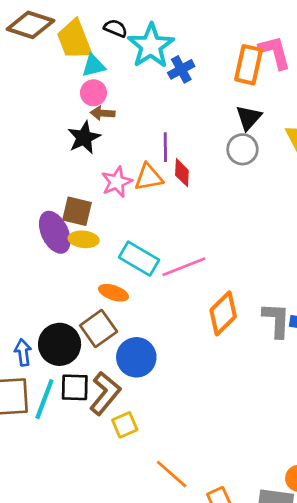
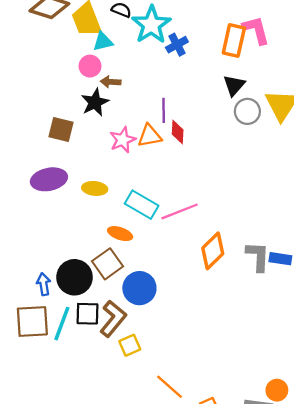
pink circle: (93, 93) -> (90, 66), moved
gray circle: (242, 149) -> (247, 111), moved
brown square: (77, 211) -> (61, 129), moved
purple ellipse: (55, 232) -> (49, 179), moved, turned -76

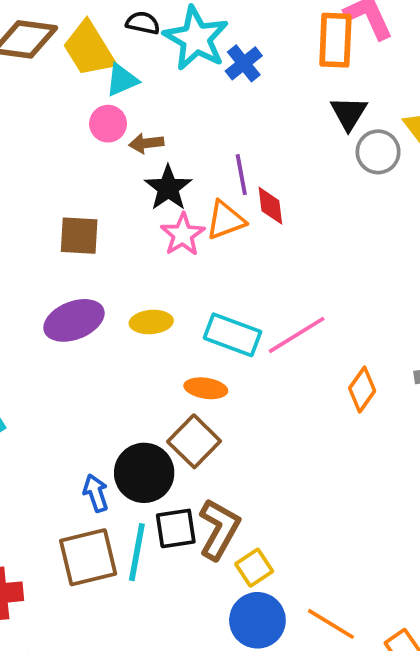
black star: (95, 102) -> (168, 188), moved
orange diamond: (213, 251) -> (362, 390), size x0.7
blue circle: (139, 288) -> (257, 620), moved

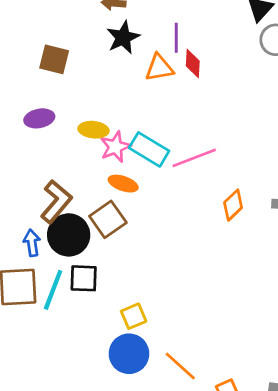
pink star: (183, 235) -> (115, 147), moved
purple ellipse: (74, 320) -> (39, 118), size x0.7
brown L-shape: (219, 529) -> (56, 202), moved

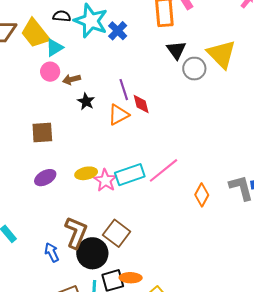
black star: (123, 37) -> (86, 101), size x0.7
cyan rectangle: (149, 149) -> (130, 175), turned -32
orange ellipse: (123, 184) -> (131, 278), moved
blue arrow: (32, 243) -> (52, 252), moved

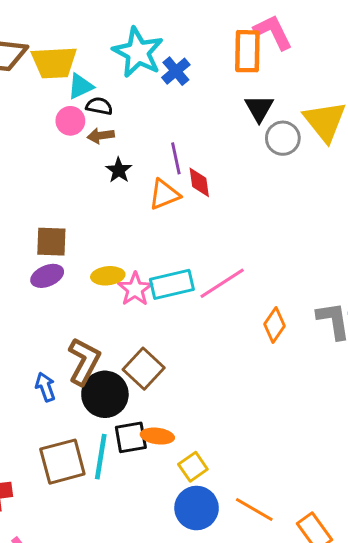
black semicircle: (62, 16) -> (99, 106), moved
yellow trapezoid: (35, 33) -> (54, 62), turned -60
brown square: (42, 133) -> (51, 242), moved

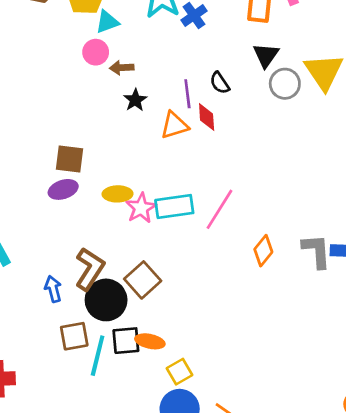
black semicircle: (99, 106) -> (220, 83), moved, turned -140
pink line: (222, 283) -> (219, 209), turned -30
brown square: (62, 462) -> (74, 336), moved, size x0.7

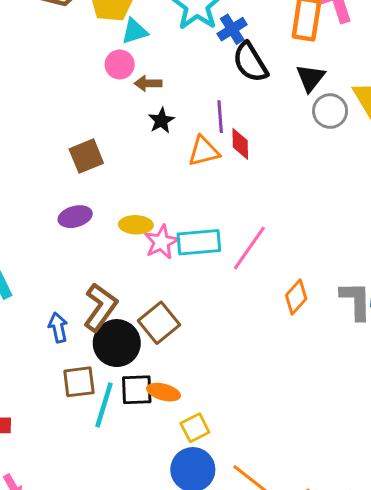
black semicircle: (220, 83) -> (250, 62), moved, size x1.6
brown square: (69, 159) -> (86, 156), moved, turned -32

